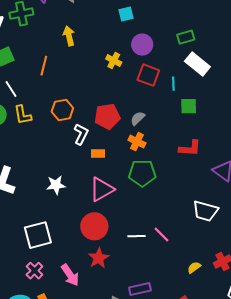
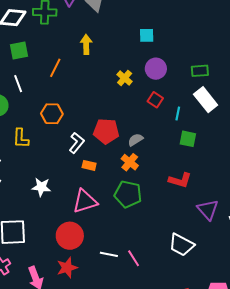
red square: (148, 75) -> (155, 100), size x0.7
orange hexagon: (62, 110) -> (52, 114), moved
yellow L-shape: (23, 115) -> (21, 138), moved

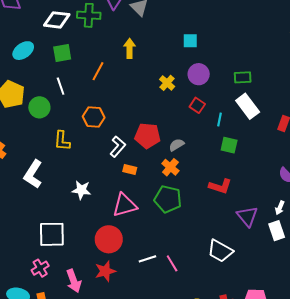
white line: (109, 254) -> (147, 259), turned -30

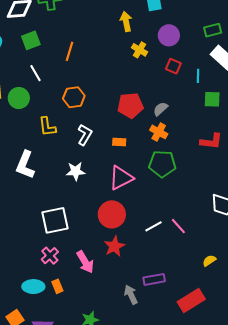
yellow arrow: (130, 48) -> (126, 21), moved
white L-shape: (118, 147) -> (85, 135), moved

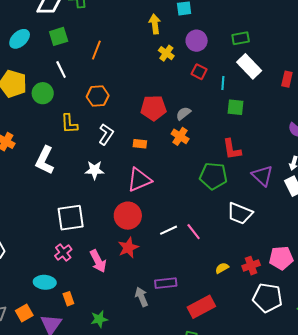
red L-shape: (211, 141) -> (232, 149), turned 70
green pentagon: (162, 164) -> (213, 176), moved
orange rectangle: (57, 286) -> (68, 299), moved

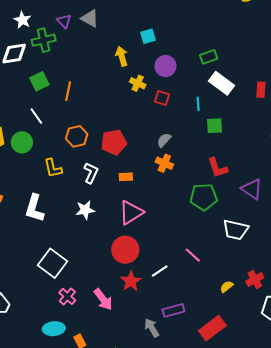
green square: (59, 36) -> (39, 81), moved
red square: (199, 72) -> (162, 98), moved
red pentagon: (153, 108) -> (114, 142), moved
white square: (71, 218) -> (52, 263), moved, turned -36
white line: (169, 230) -> (160, 271), moved

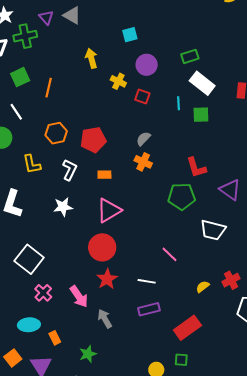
yellow arrow: (122, 56) -> (91, 58), moved
green square: (214, 126) -> (201, 115), moved
white line: (160, 271) -> (147, 281), moved, turned 42
gray arrow: (152, 328) -> (105, 319), moved

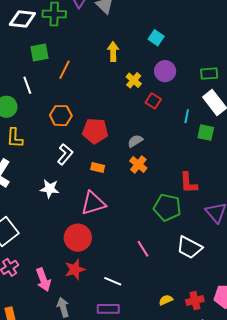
cyan square: (130, 35) -> (156, 38), turned 35
gray semicircle: (143, 139) -> (135, 141), moved
yellow L-shape: (32, 164) -> (15, 138), moved
pink line: (169, 254) -> (143, 249), moved

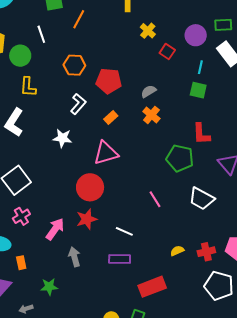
purple circle: (165, 71) -> (196, 35), moved
green square: (206, 133) -> (198, 90), moved
orange rectangle: (98, 167) -> (111, 117), turned -56
pink arrow: (43, 280) -> (55, 229), turned -125

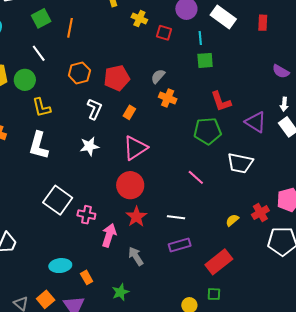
pink cross: (21, 216) -> (86, 215), moved, turned -30

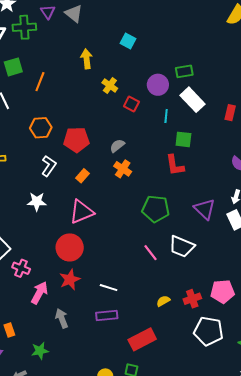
green square: (205, 60) -> (183, 139), moved
red L-shape: (221, 101) -> (175, 165), moved
pink line: (196, 177) -> (150, 253), moved

